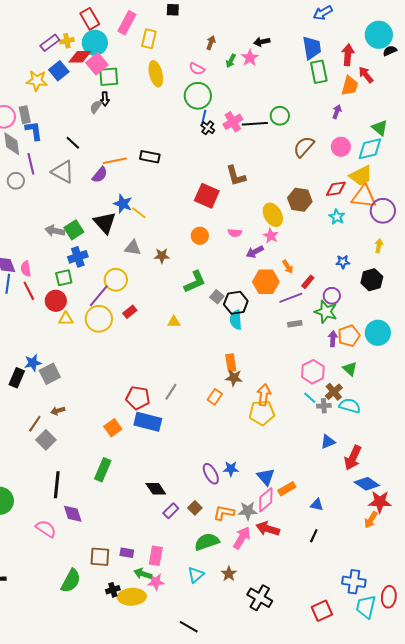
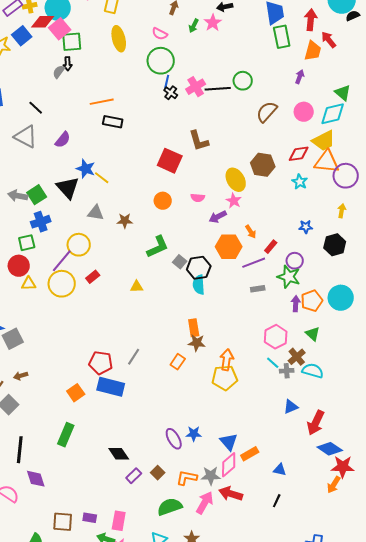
orange line: (115, 161) -> (102, 102), moved

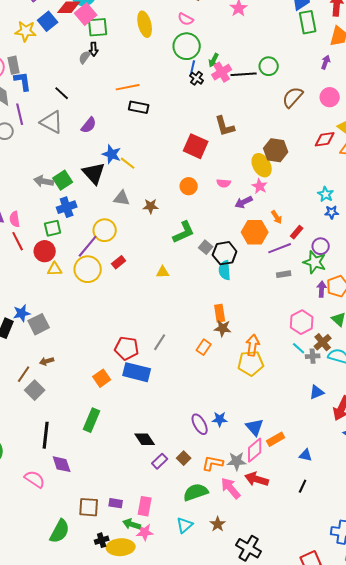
green arrow: (194, 26) -> (214, 60), moved
brown hexagon: (263, 165) -> (276, 150), moved
cyan star: (300, 182) -> (326, 194), moved
pink arrow: (205, 503) -> (231, 488), turned -70

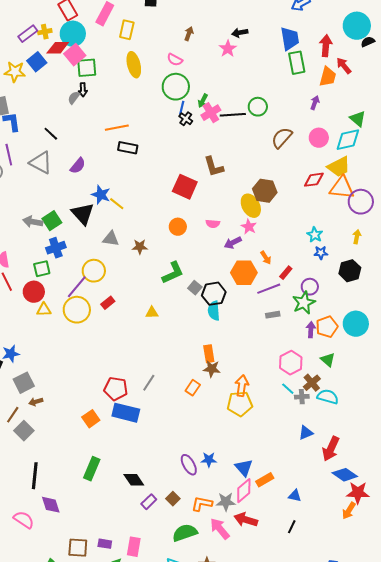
green star: (315, 262) -> (304, 303), turned 30
gray square: (39, 324) -> (24, 383), moved
green rectangle: (92, 420) -> (92, 469), moved

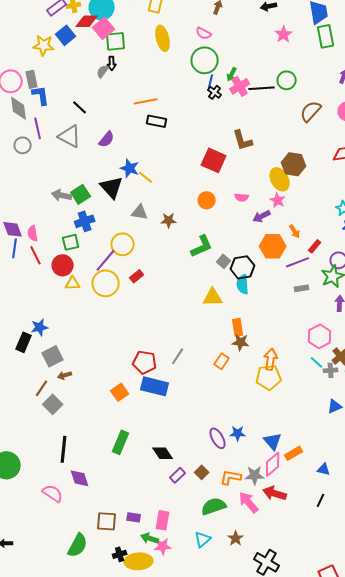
pink star: (228, 49) -> (284, 34), moved
yellow triangle: (152, 313) -> (213, 297), moved, size x1.5

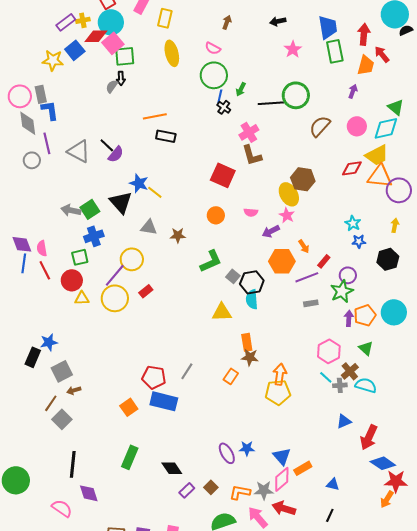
green circle: (287, 80) -> (296, 95), size x1.4
pink cross: (240, 86) -> (249, 132), moved
black line: (80, 107) -> (107, 145), moved

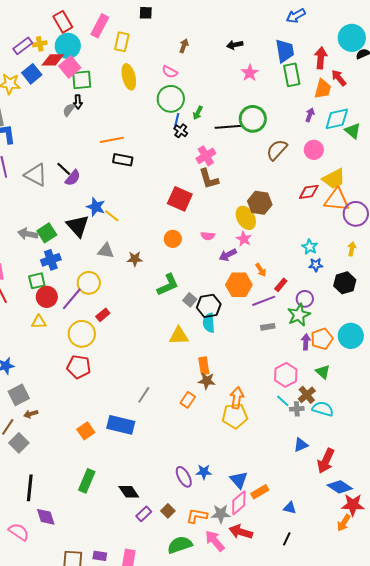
cyan diamond: (386, 128) -> (337, 119), moved
red circle: (72, 280) -> (47, 297), moved
yellow circle: (115, 298) -> (82, 334), moved
red pentagon: (154, 377) -> (79, 367), moved

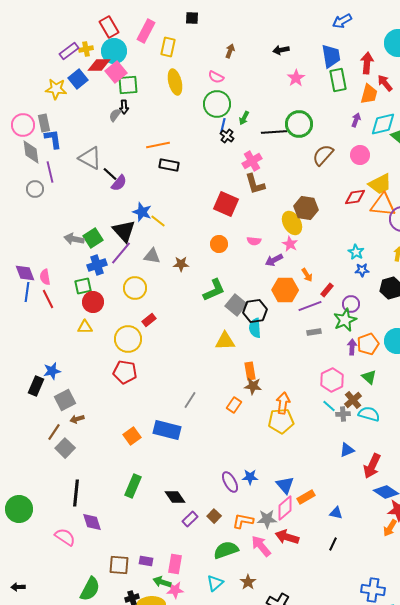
gray triangle: (36, 175) -> (90, 158), moved
purple line: (72, 299) -> (121, 253), moved
gray square: (190, 300) -> (236, 305), size x1.5

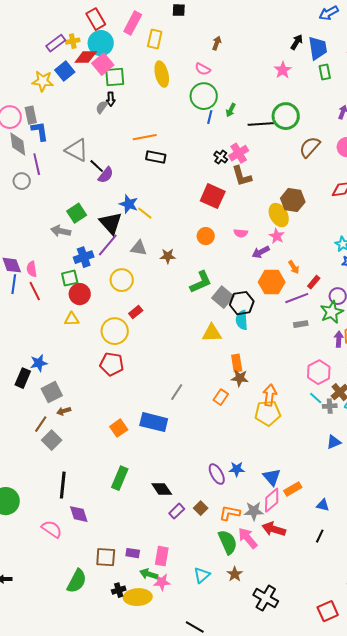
black arrow: (281, 50) -> (297, 42), moved, turned 133
green rectangle: (338, 80) -> (325, 72), size x0.7
black cross: (227, 136) -> (221, 157), moved
green square: (93, 238) -> (77, 213), moved
green semicircle: (226, 550) -> (228, 542), moved, turned 85

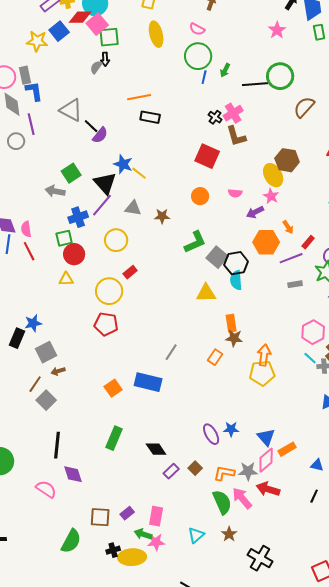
purple rectangle: (133, 553) -> (127, 513), turned -48

